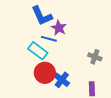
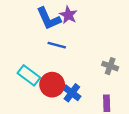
purple star: (59, 28) -> (68, 15), moved
cyan rectangle: (38, 51) -> (29, 75), moved

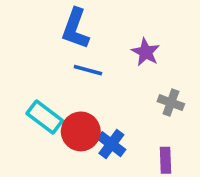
purple star: (68, 15) -> (146, 52), moved
blue L-shape: (49, 18) -> (75, 29), turned 44

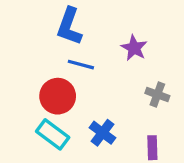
cyan rectangle: (45, 117) -> (53, 134), moved
red circle: (81, 131) -> (58, 96), moved

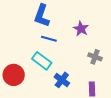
red circle: (58, 96) -> (14, 75), moved
cyan rectangle: (53, 134) -> (42, 61), moved

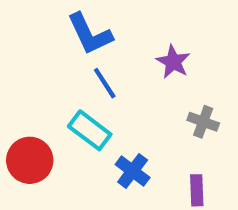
blue L-shape: (42, 16) -> (90, 34), turned -45
blue line: (49, 39) -> (105, 83), turned 42

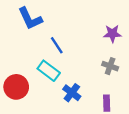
blue L-shape: (90, 34) -> (30, 19), moved
purple star: (173, 62) -> (112, 34), moved, turned -30

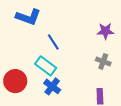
blue L-shape: (30, 19) -> (28, 17), turned -45
blue cross: (72, 93) -> (52, 86), moved

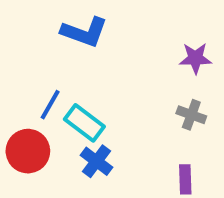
blue L-shape: (28, 17) -> (84, 32), moved
blue line: (53, 42) -> (50, 105), moved, turned 63

